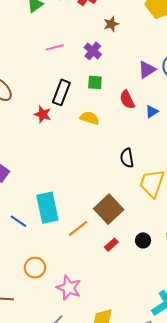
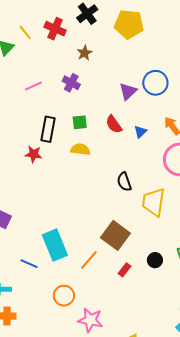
green square: (95, 82) -> (80, 122), moved
orange circle: (35, 268) -> (64, 296), moved

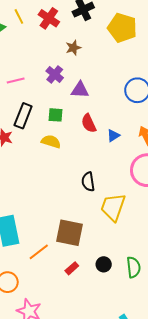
pink line: (33, 86) -> (16, 80), moved
purple triangle: (128, 91) -> (80, 90), moved, turned 36
brown square: (115, 235) -> (69, 233), turned -36

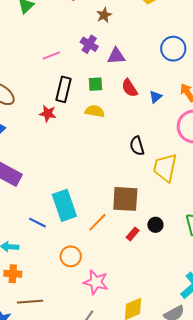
black circle: (104, 264) -> (155, 225), moved

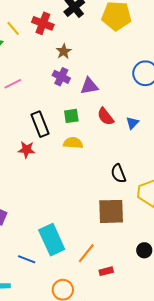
brown star: (104, 15) -> (64, 51), moved
pink line: (51, 55) -> (13, 84), moved
black rectangle: (64, 89) -> (40, 124), turned -30
brown square: (125, 199) -> (111, 211), moved
red rectangle: (133, 234) -> (106, 271), moved, turned 40

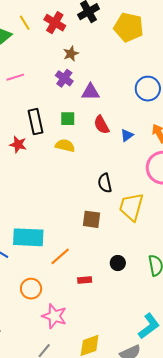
brown square: (111, 211) -> (91, 219), size x0.7
cyan rectangle: (52, 240) -> (28, 237), turned -72
red rectangle: (106, 271) -> (85, 280), moved

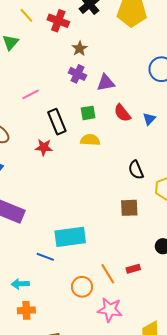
yellow line: (25, 23) -> (26, 15), moved
pink line: (15, 77) -> (31, 94), moved
orange line: (60, 256) -> (108, 274), moved, turned -70

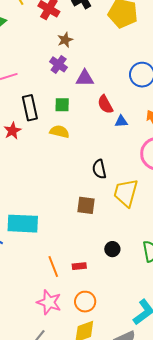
red semicircle: (122, 113) -> (105, 104), moved
blue triangle: (149, 119) -> (121, 121), turned 32
red star: (44, 147) -> (12, 131), turned 30
orange circle: (82, 287) -> (85, 302), moved

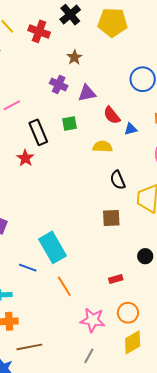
brown star: (65, 40) -> (74, 57), moved
yellow semicircle: (59, 132) -> (103, 147), moved
cyan rectangle: (23, 224) -> (52, 247), turned 68
orange line: (53, 267) -> (64, 286), moved

